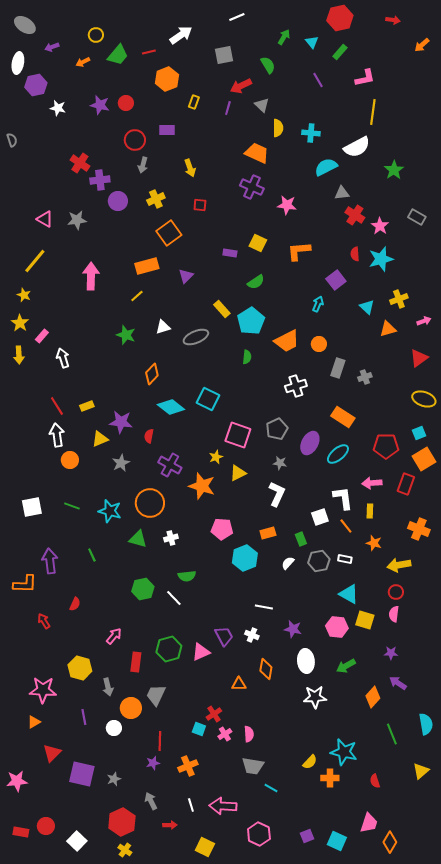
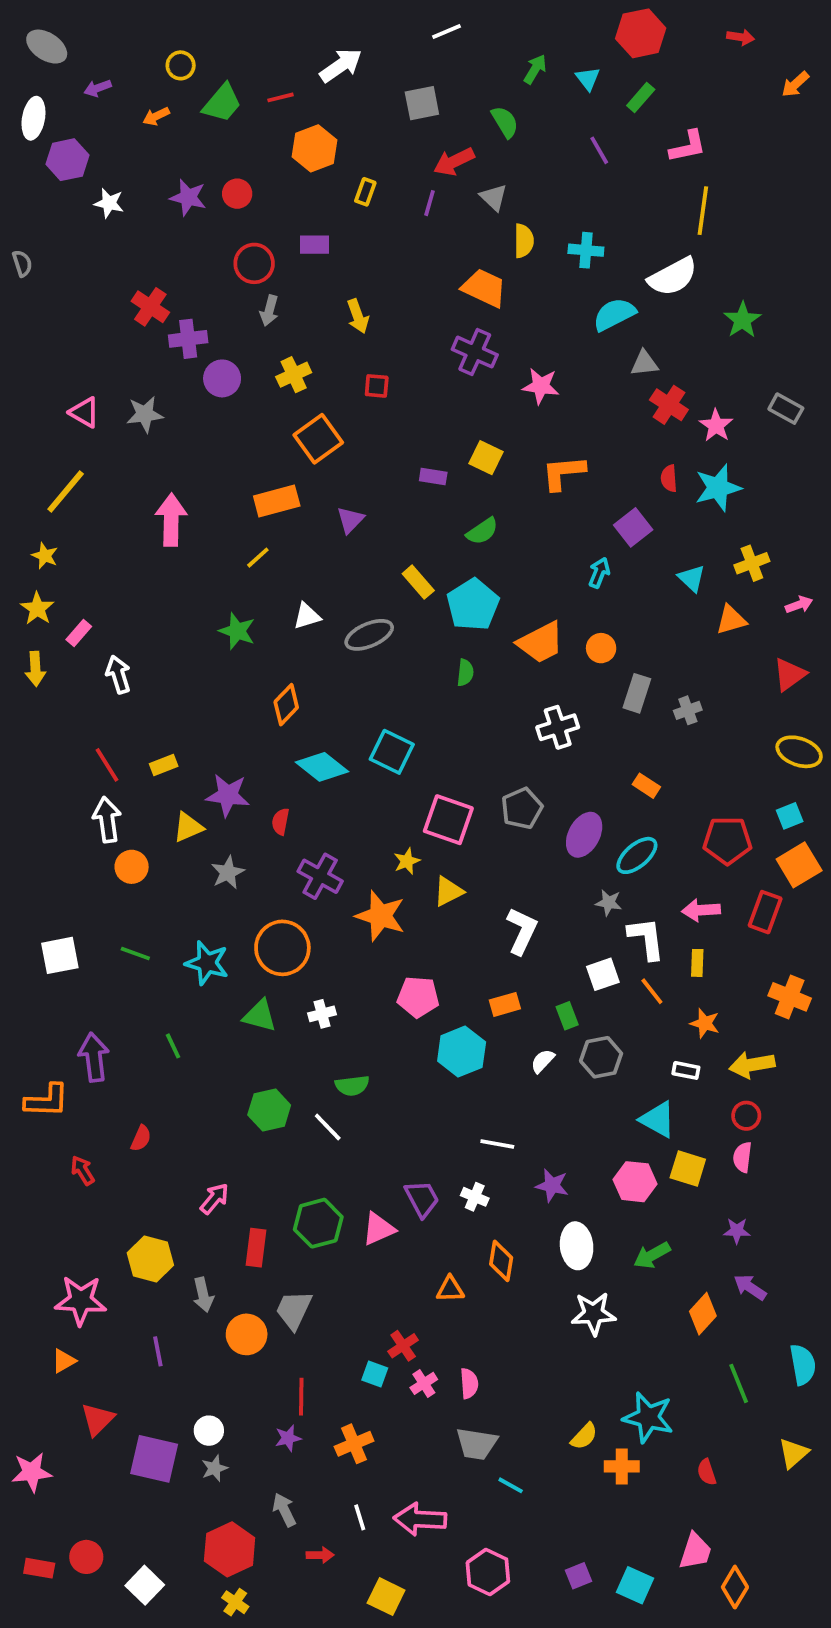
orange rectangle: (343, 417) -> (646, 786), size x0.6
gray star: (280, 463) -> (609, 903), moved
white rectangle: (345, 559) -> (686, 1070), moved
white circle: (114, 728) -> (209, 1431), moved

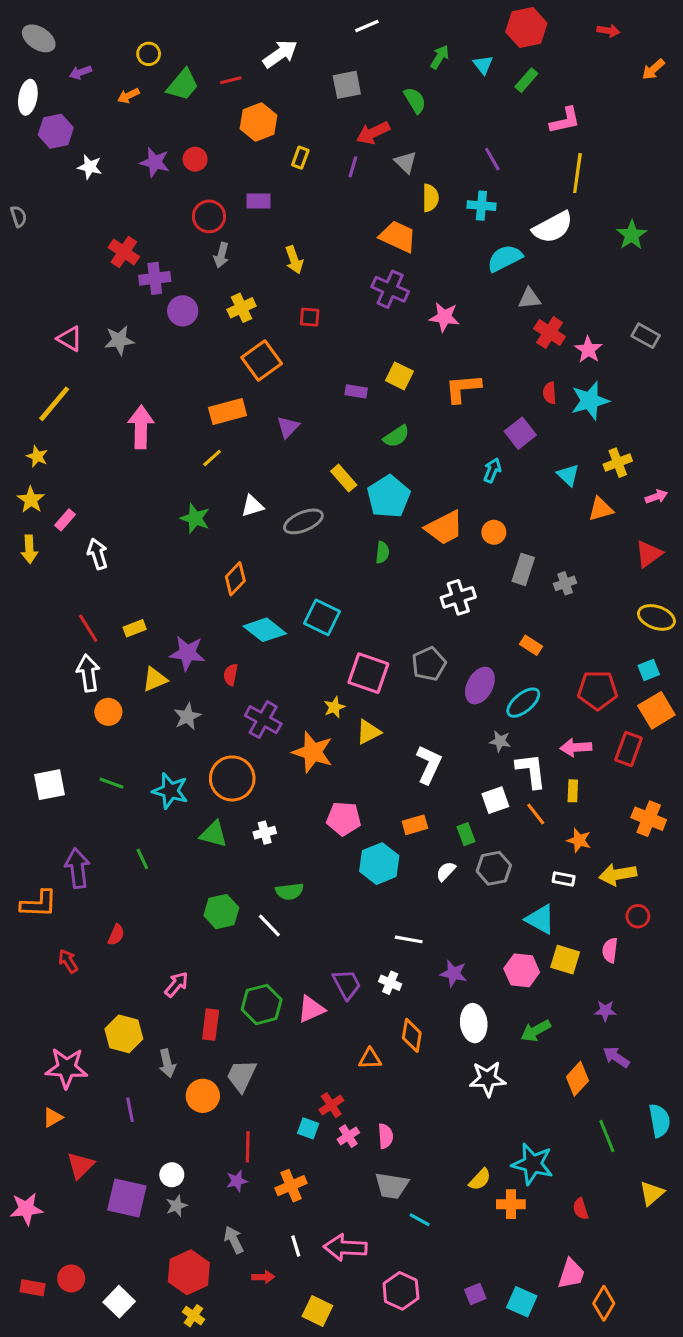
purple line: (599, 150) -> (492, 159), moved
green star: (742, 320) -> (632, 235), moved
red circle: (746, 1116) -> (638, 916), moved

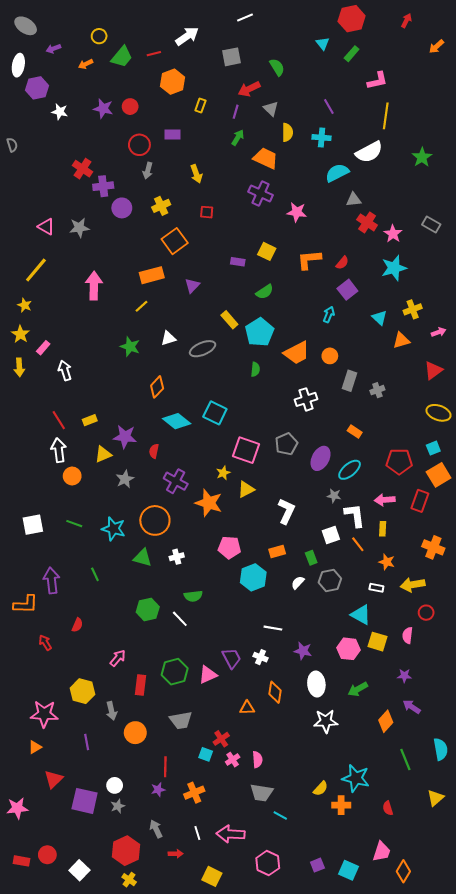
red arrow: (608, 31) -> (406, 21), turned -72
green arrow: (440, 57) -> (238, 138), moved
red semicircle: (550, 393) -> (342, 263), moved, turned -136
gray trapezoid: (242, 1076) -> (181, 720), moved, turned -125

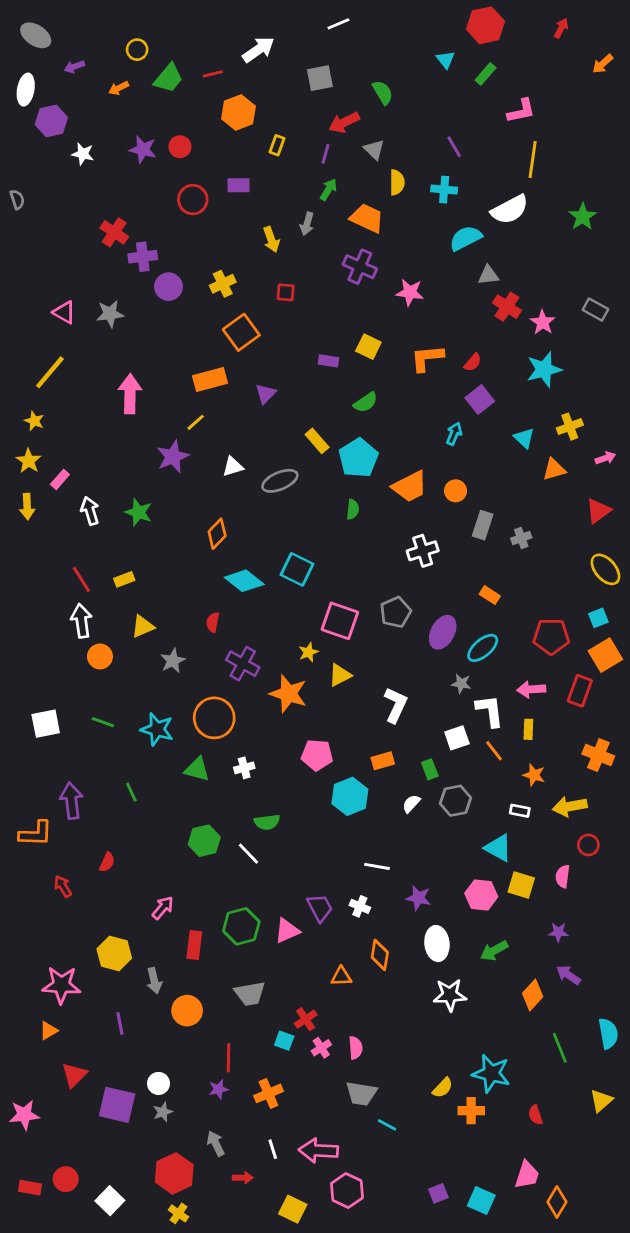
gray arrow: (148, 171) -> (307, 224), moved
green star: (130, 347) -> (139, 512), moved
yellow ellipse: (439, 413) -> (605, 569), turned 30
purple star: (125, 437) -> (173, 457), moved, turned -30
pink hexagon: (268, 863) -> (347, 1191), moved

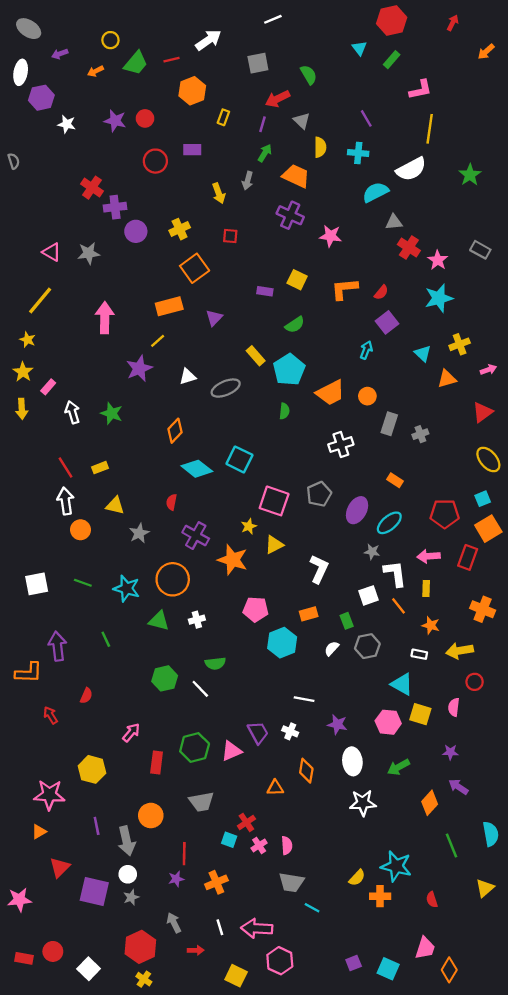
yellow triangle: (143, 626) -> (115, 506), turned 36
gray arrow: (154, 981) -> (127, 841), moved, size x1.4

